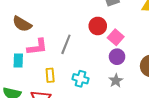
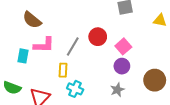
red circle: (98, 26) -> (98, 37), moved
yellow rectangle: (50, 75) -> (63, 70), moved
cyan cross: (80, 79) -> (75, 89), moved

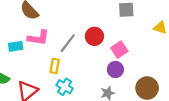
cyan rectangle: (23, 56) -> (16, 46), turned 64

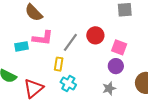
pink square: (119, 50) -> (119, 47), turned -35

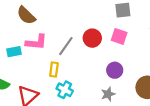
pink square: (119, 47) -> (119, 36), moved

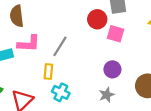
brown semicircle: (26, 15) -> (17, 16), turned 42
red circle: (92, 38) -> (97, 19), moved

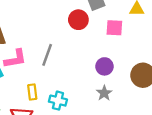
pink square: (115, 34) -> (114, 28), moved
yellow rectangle: (48, 72) -> (32, 92), moved

